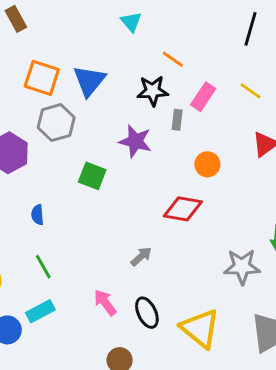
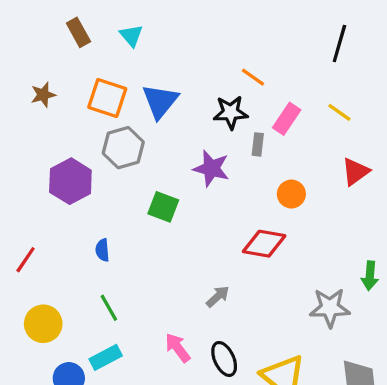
cyan triangle: (131, 22) -> (131, 36), moved

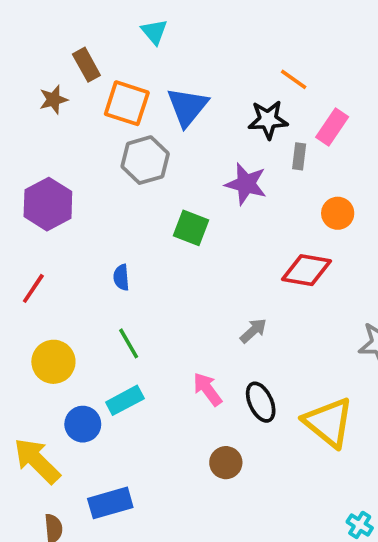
brown rectangle: (78, 32) -> (86, 65), moved
purple hexagon: (70, 181) -> (48, 204), moved

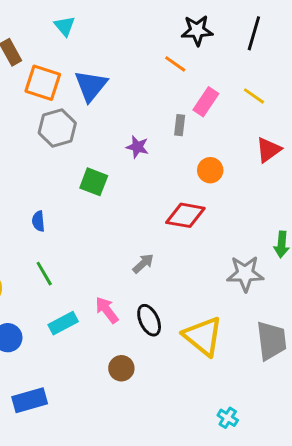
black star: (268, 120) -> (197, 30), moved
purple star: (246, 184) -> (137, 147), size x0.7
cyan rectangle: (125, 400) -> (63, 323), moved

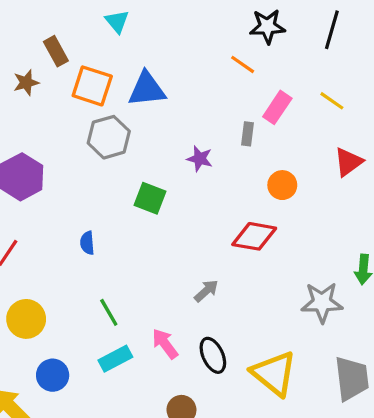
blue triangle: (91, 86) -> (147, 89), turned 45
green line: (44, 274) -> (109, 312), moved

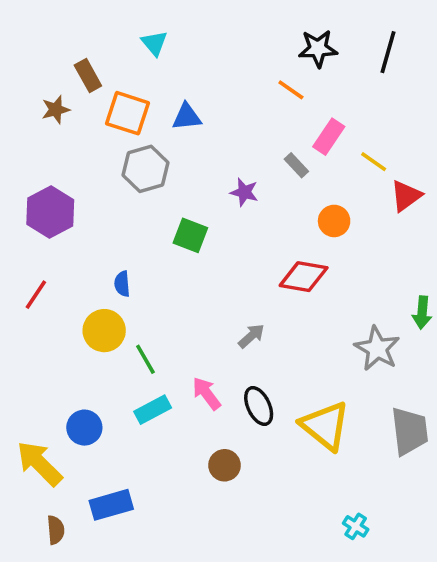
blue triangle: (147, 89) -> (187, 117), size x0.7
yellow line: (332, 101) -> (374, 162), moved
gray rectangle: (248, 134) -> (296, 165), turned -50
gray star: (322, 302) -> (377, 349), turned 30
yellow circle: (26, 319) -> (104, 331), moved

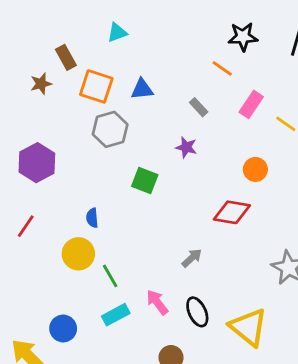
cyan triangle: (154, 43) -> (117, 33), turned 50
gray rectangle: (296, 165) -> (199, 107), moved

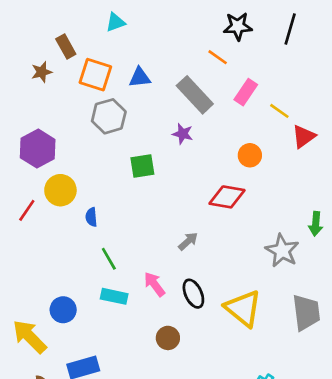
gray rectangle: (199, 107) -> (195, 95), size x2.0
green square: (145, 181) -> (142, 166), turned -30
blue semicircle: (92, 218) -> (91, 217), moved
yellow circle: (78, 254) -> (60, 190), moved
cyan rectangle: (116, 315) -> (114, 296), turned 40

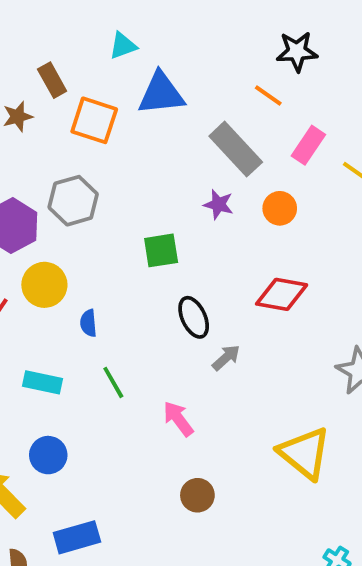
blue triangle: (140, 77) -> (161, 94), moved, size x1.5
gray hexagon: (109, 116) -> (73, 201), moved
orange circle: (250, 155) -> (280, 208), moved
black ellipse: (193, 294) -> (194, 317), moved
cyan rectangle: (114, 296) -> (43, 382), moved

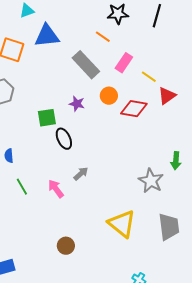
purple star: (218, 204) -> (77, 104), moved
red diamond: (282, 294) -> (134, 109), moved
black ellipse: (194, 317) -> (64, 139), moved
pink arrow: (178, 419) -> (56, 189), moved

